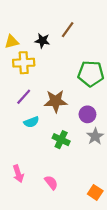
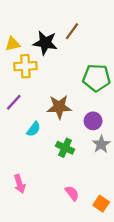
black star: (42, 41) -> (45, 43), size x1.5
purple line: (24, 97) -> (14, 102), moved
cyan semicircle: (31, 122) -> (34, 129), turned -32
pink semicircle: (51, 183) -> (72, 193), moved

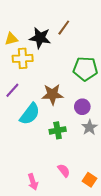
cyan semicircle: (34, 129) -> (30, 114), size x1.6
green cross: (65, 148) -> (58, 130), turned -35
pink arrow: (20, 184) -> (33, 182), moved

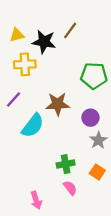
yellow triangle: (11, 39) -> (17, 35), moved
green cross: (58, 130) -> (66, 164), moved
orange square: (89, 180) -> (97, 172), moved

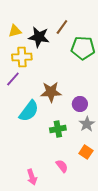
green pentagon: (94, 76) -> (83, 48), moved
purple line: (13, 100) -> (13, 79), moved
green cross: (66, 164) -> (58, 129), moved

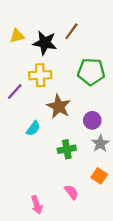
green pentagon: (83, 48) -> (91, 72), moved
yellow cross: (22, 57) -> (40, 75), moved
brown star: (51, 92) -> (59, 106), turned 30
cyan semicircle: (29, 111) -> (33, 128), size x0.6

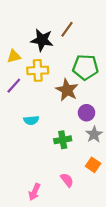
yellow triangle: (17, 36) -> (14, 56), moved
brown star: (59, 106) -> (67, 90), moved
cyan semicircle: (33, 128) -> (31, 120), turned 48
pink arrow: (37, 205) -> (34, 192), turned 42

